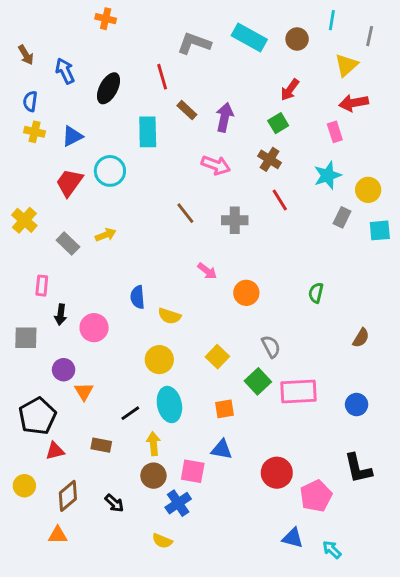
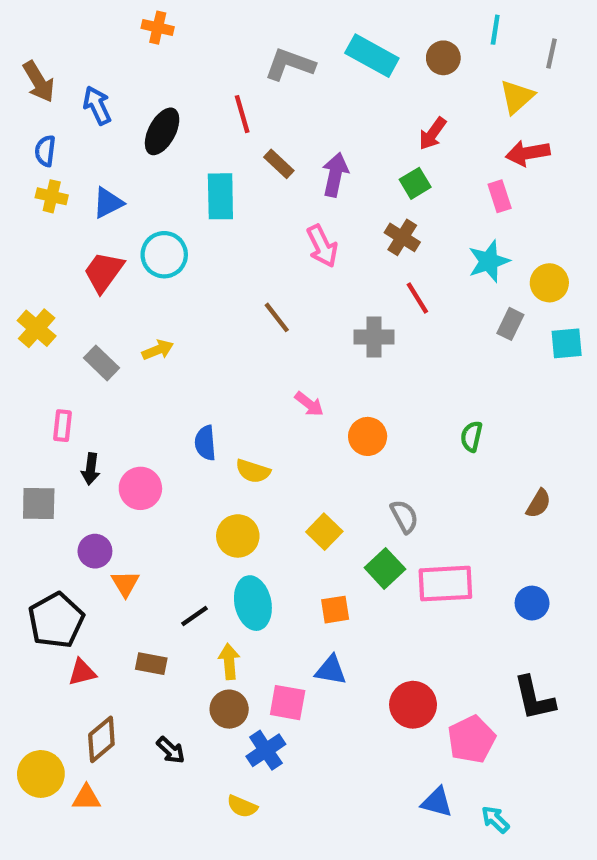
brown arrow: (26, 55) -> (39, 82), size x1.4
pink arrow: (216, 165) -> (322, 246), turned 44
gray cross: (235, 220) -> (374, 337), moved
yellow circle: (24, 486) -> (41, 774), moved, size x1.4

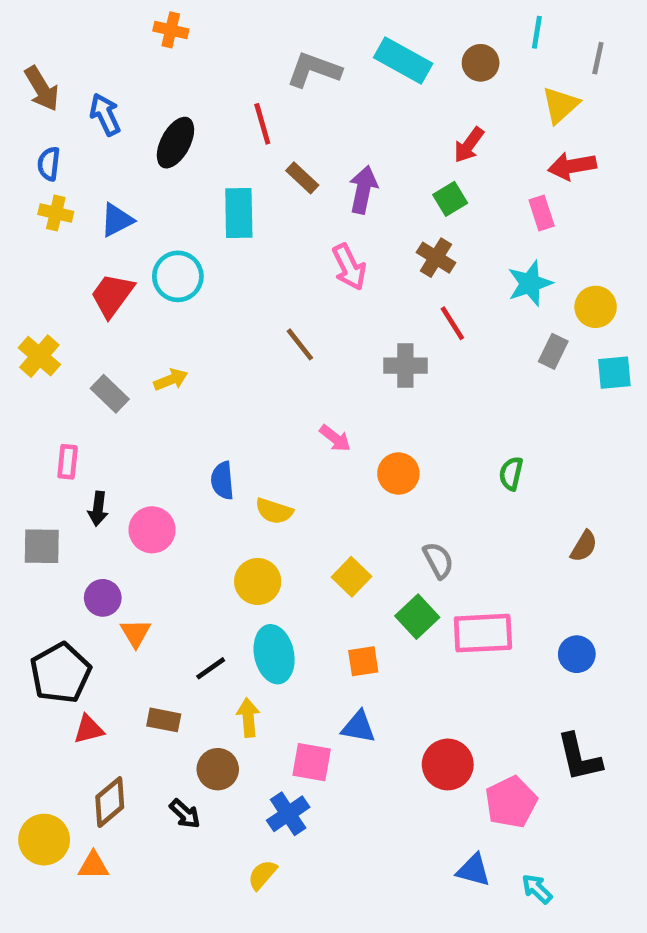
brown circle: (229, 709) -> (218, 769), moved
yellow semicircle: (242, 806) -> (262, 875), turned 108

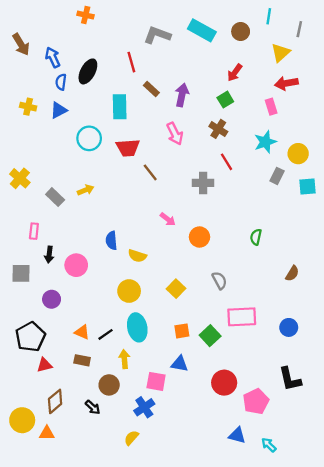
blue semicircle: (49, 164) -> (61, 82), moved
red trapezoid: (112, 295) -> (128, 148), moved, turned -130
green square: (417, 617) -> (210, 336), moved
orange triangle: (136, 633) -> (82, 332), moved, turned -35

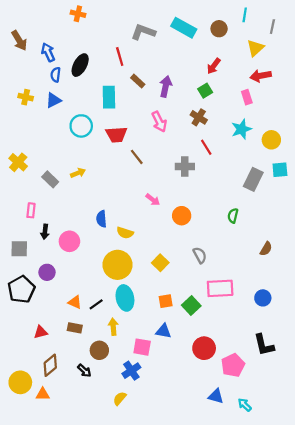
gray rectangle: (277, 176) -> (253, 179), moved, size x1.5
yellow circle: (129, 291) -> (118, 265), size x1.4
black pentagon: (30, 337) -> (21, 289), moved

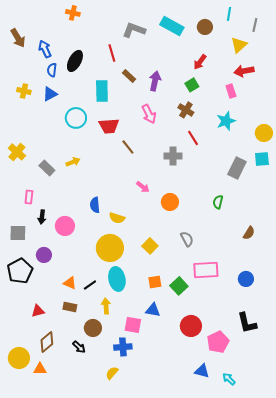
yellow circle: (271, 140) -> (264, 133), moved
blue cross: (131, 371) -> (123, 347), turned 30

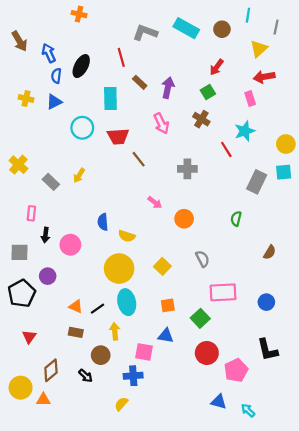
red line: (193, 138) -> (226, 149), moved
yellow arrow: (73, 162) -> (79, 175), turned 144
green square: (179, 286) -> (200, 318), moved
red triangle: (38, 311) -> (29, 337), moved, turned -40

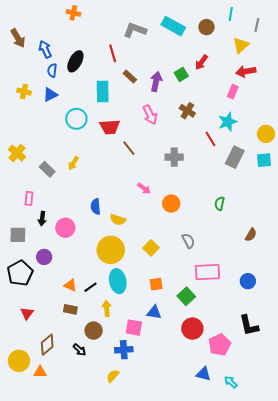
green square: (208, 92) -> (181, 74), moved
pink rectangle: (250, 99) -> (233, 92), turned 40
gray rectangle: (257, 182) -> (235, 157), moved

